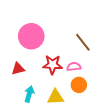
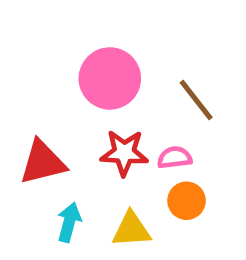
pink circle: (31, 36) -> (110, 78), moved
red triangle: (18, 69) -> (43, 162), size x1.5

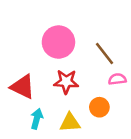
pink semicircle: (175, 158) -> (117, 79), moved
red triangle: (43, 162) -> (23, 87), turned 40

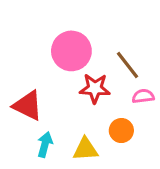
red star: (66, 82) -> (95, 88), moved

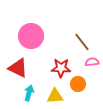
pink circle: (71, 51) -> (31, 36), moved
red star: (95, 88) -> (61, 68), moved

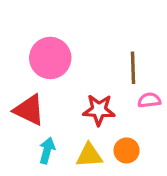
brown line: (82, 42) -> (133, 68), turned 36
orange circle: (78, 84) -> (127, 150), moved

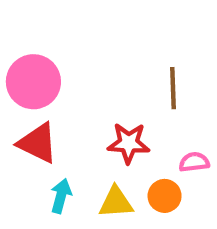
pink circle: (50, 58) -> (33, 82), moved
pink semicircle: (149, 100) -> (194, 162), moved

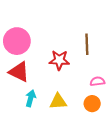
red star: (129, 143) -> (59, 60), moved
orange circle: (165, 196) -> (92, 104), moved

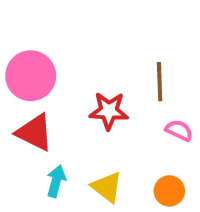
pink semicircle: (97, 81) -> (179, 130), moved, turned 32
yellow triangle: (58, 101) -> (107, 187), turned 42

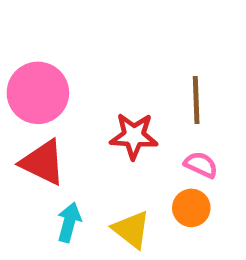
pink semicircle: (179, 130) -> (201, 165), moved
orange circle: (169, 191) -> (191, 208), moved

